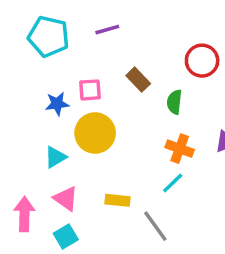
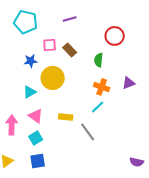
purple line: (107, 30) -> (70, 19), moved
brown rectangle: (138, 80) -> (70, 50), moved
pink square: (90, 90) -> (50, 45), moved

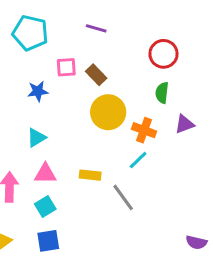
purple line: (70, 19) -> (96, 28), turned 32
green semicircle: (99, 60) -> (162, 93), moved
yellow circle: (53, 78) -> (108, 112), moved
pink triangle: (36, 116) -> (45, 174), turned -35

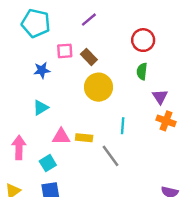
purple line: (96, 28) -> (89, 20), turned -56
purple triangle: (184, 124) -> (160, 97), turned -42
orange cross: (144, 130) -> (166, 121), moved
cyan line: (138, 160) -> (123, 126), turned -42
pink triangle: (45, 174) -> (61, 137), moved

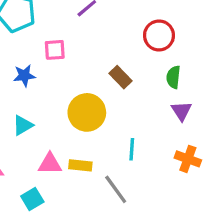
brown rectangle: (89, 57) -> (121, 77), moved
green semicircle: (142, 71) -> (173, 77), moved
yellow circle: (99, 87) -> (87, 112), moved
orange cross: (166, 121) -> (188, 159), moved

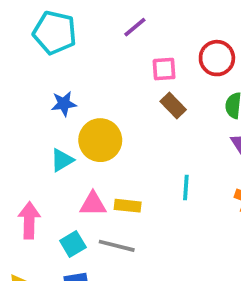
pink square: (55, 50) -> (164, 69), moved
yellow circle: (87, 112) -> (100, 140), moved
gray line: (116, 189) -> (117, 246), moved, turned -40

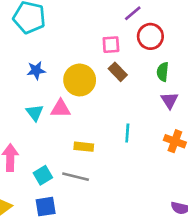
purple line: (135, 27) -> (133, 13), moved
yellow circle: (100, 140) -> (80, 80), moved
cyan triangle: (62, 160) -> (35, 113), turned -36
pink triangle: (93, 204) -> (61, 109), moved

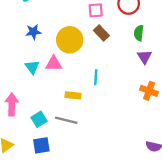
cyan line: (127, 133) -> (96, 77), moved

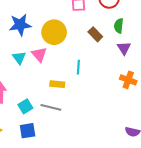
blue star: (33, 32) -> (20, 25), size x1.5
brown rectangle: (101, 33) -> (95, 34), moved
pink triangle: (54, 64) -> (39, 54), turned 49

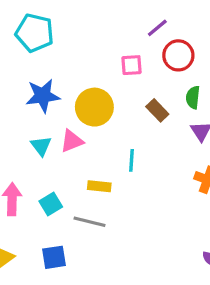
pink triangle: (39, 54) -> (72, 141), turned 49
cyan square: (25, 106) -> (51, 204), moved

